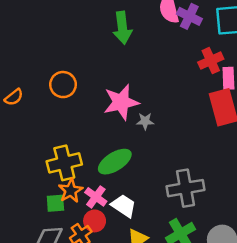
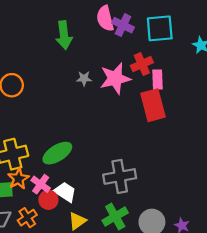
pink star: (121, 102) -> (115, 79), moved
gray star: (145, 121) -> (84, 79), moved
red circle: (95, 221) -> (48, 200), moved

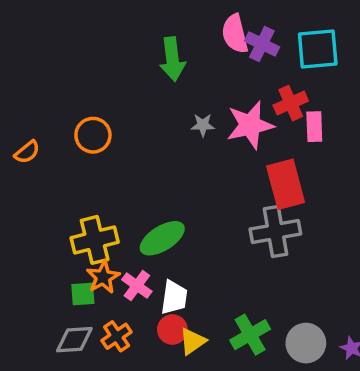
red rectangle: (153, 105) -> (286, 184), moved
gray cross: (120, 176) -> (275, 231), moved
white trapezoid: (65, 192) -> (174, 297), turned 65
red circle: (48, 200) -> (172, 330), moved

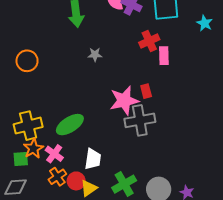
pink star: (250, 125) -> (124, 101), moved
red rectangle: (286, 184) -> (146, 91), size x0.5
white trapezoid: (174, 297) -> (93, 159), moved
orange cross: (117, 336) -> (57, 177), moved

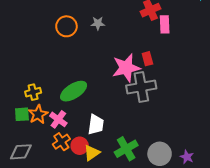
orange circle: (27, 61) -> (66, 26), moved
yellow cross: (28, 126) -> (33, 92), size x0.6
green square: (21, 159) -> (22, 114), moved

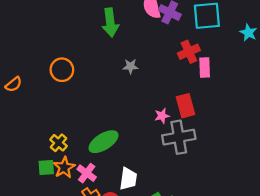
orange circle: (66, 26) -> (62, 70), moved
red rectangle: (147, 59) -> (186, 106), size x1.5
pink star: (126, 68) -> (162, 116), size x0.5
yellow cross: (33, 92) -> (59, 143), turned -35

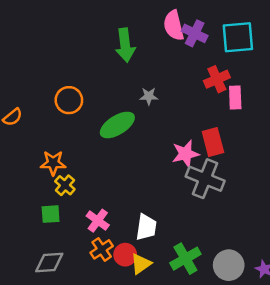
pink star: (162, 116) -> (185, 154), size x1.5
gray cross: (179, 137) -> (205, 179), turned 32
green ellipse: (103, 142) -> (117, 125), moved
orange star: (64, 167) -> (53, 163), moved, turned 30

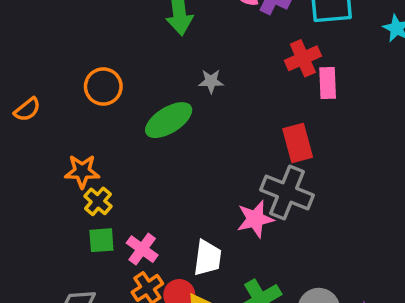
pink star: (185, 154) -> (255, 219), moved
green square: (51, 214) -> (101, 240), moved

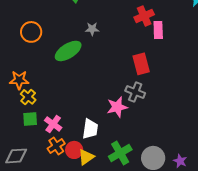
gray cross: (287, 193) -> (135, 92), size x0.7

